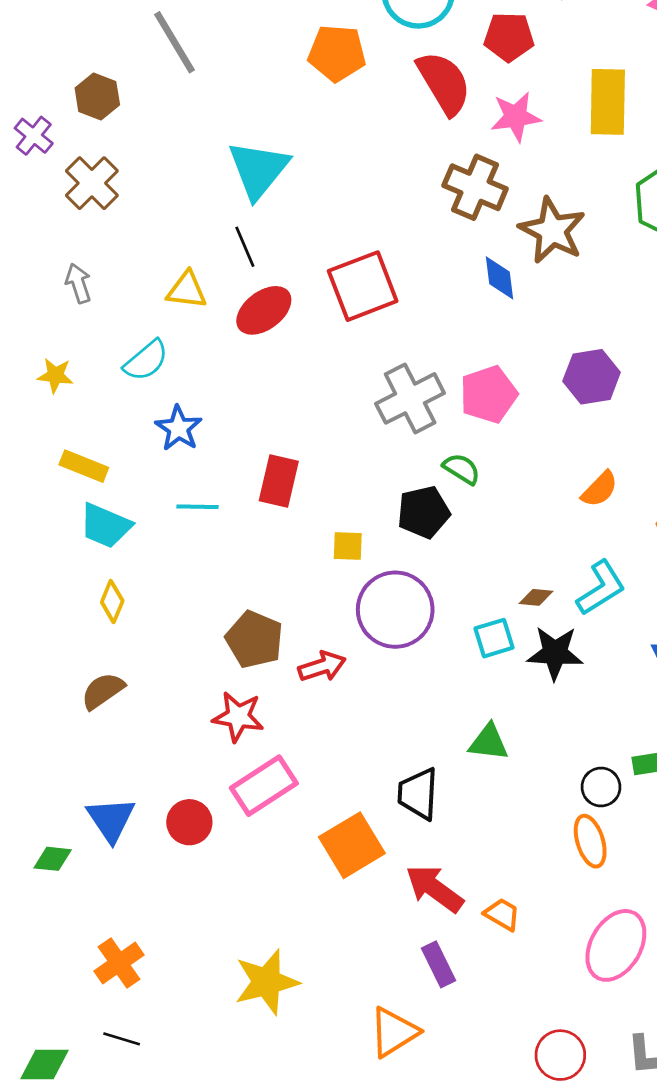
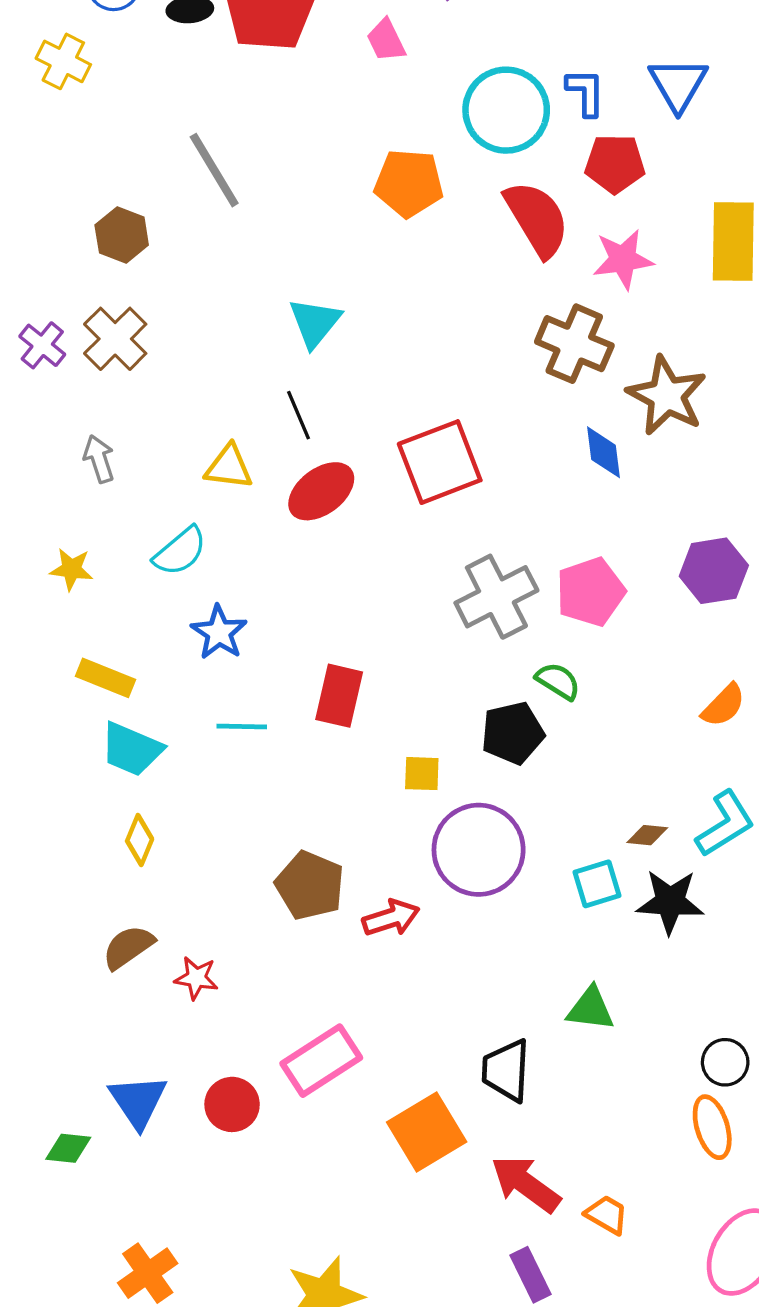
purple cross: (34, 136) -> (42, 345), moved
cyan triangle: (258, 170) -> (315, 323), size x0.7
red star: (238, 717) -> (196, 978), moved, size x0.7

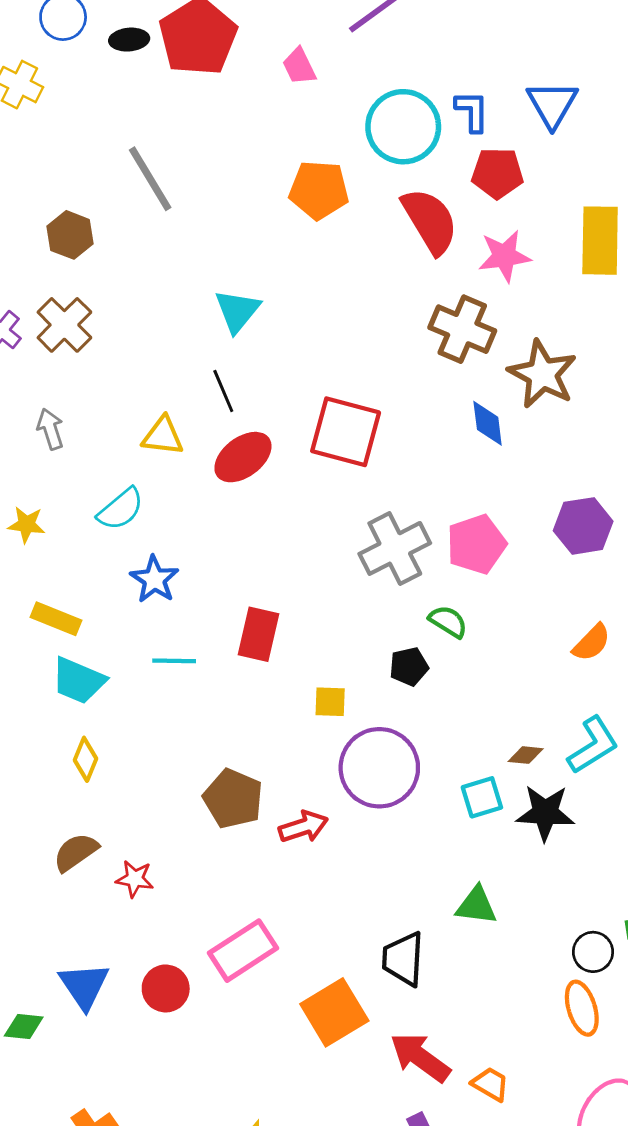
red square: (440, 462) -> (346, 432), turned 36
black pentagon: (513, 733) -> (409, 667), size x0.7

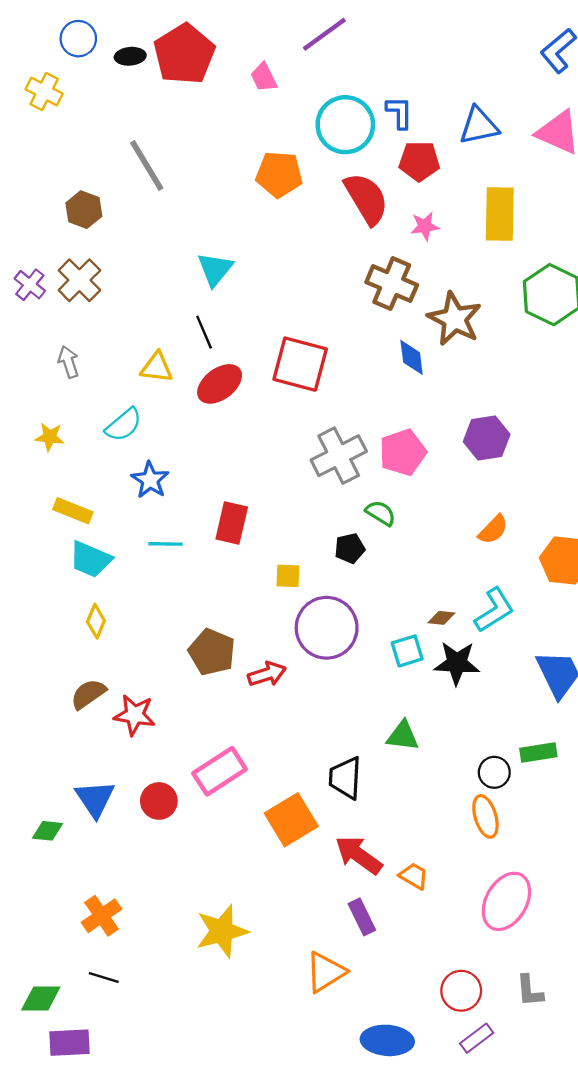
blue triangle: (552, 104) -> (479, 126), moved, turned 48
pink star: (504, 256) -> (425, 226), size x0.7
red star: (135, 879) -> (135, 715), size x1.4

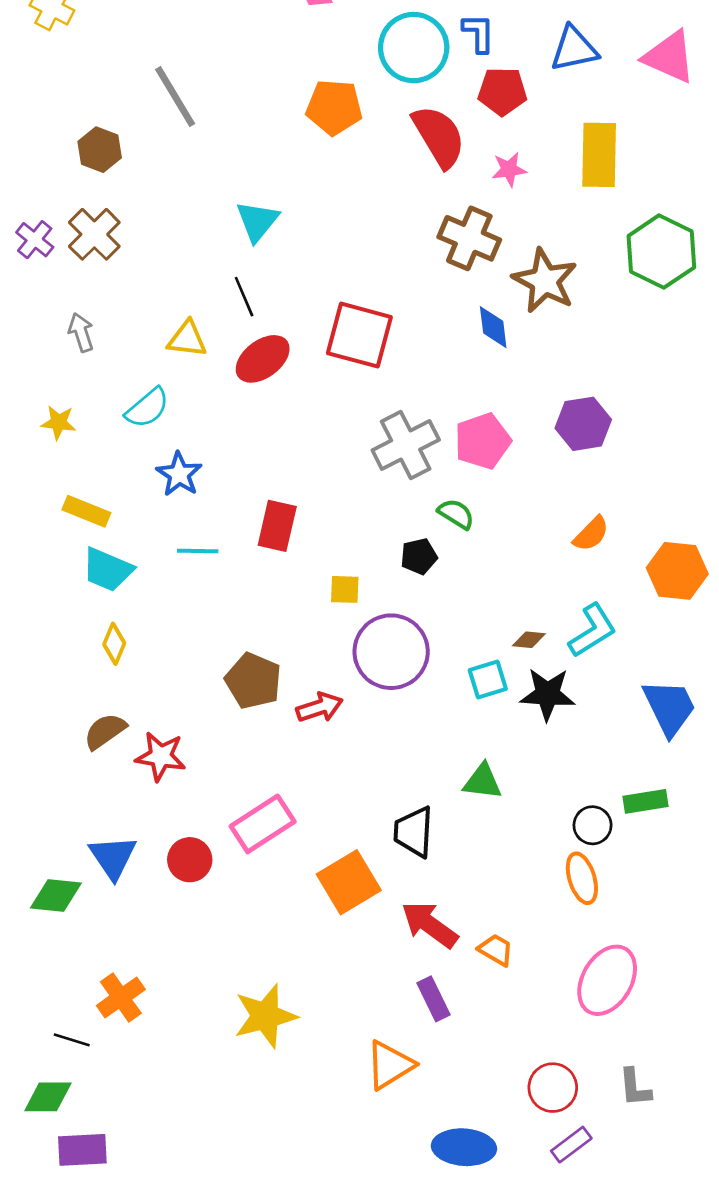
green diamond: (47, 831) -> (56, 895), size x1.4
black line: (104, 978) -> (72, 1040), moved

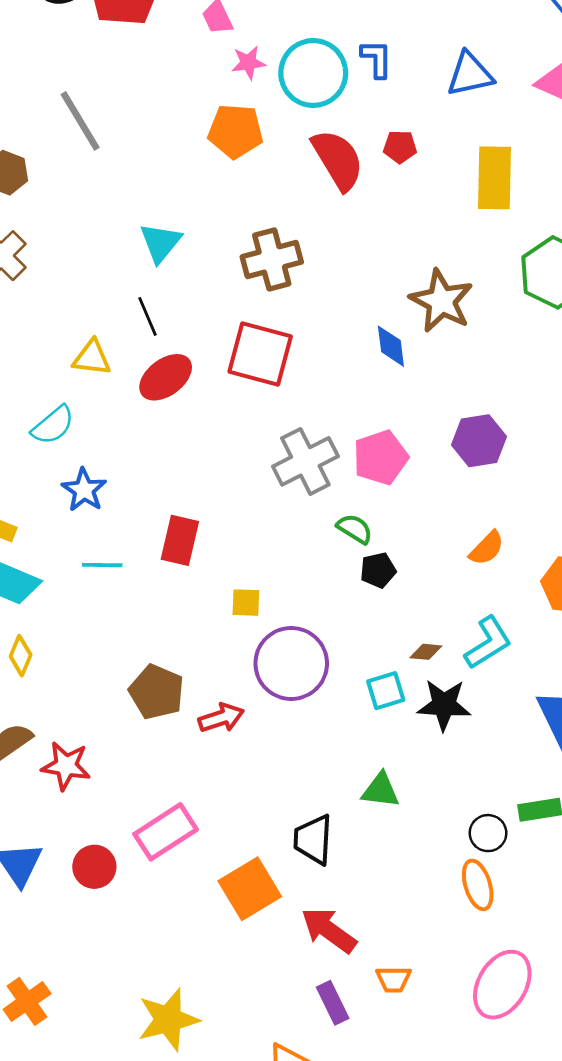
red pentagon: (502, 91) -> (400, 147), moved, size x0.7
pink star: (509, 169) -> (248, 63), moved
brown cross: (469, 238) -> (272, 259), moved, turned -38
black pentagon: (419, 556) -> (378, 570), moved
orange trapezoid: (496, 950) -> (394, 979), moved, turned 150

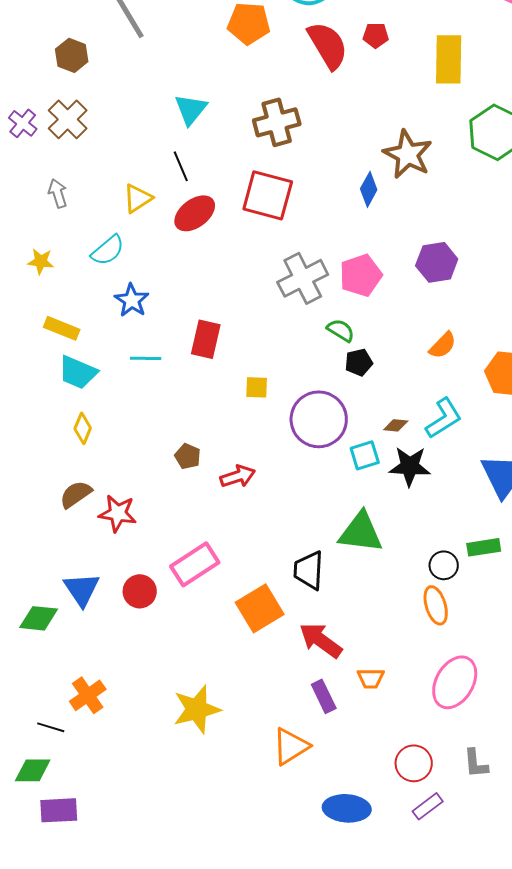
blue diamond: (391, 346) -> (369, 189), turned 36
yellow triangle: (92, 358) -> (138, 198), turned -40
purple circle: (291, 663) -> (319, 419), moved
brown pentagon: (157, 692) -> (188, 456), size x0.6
green triangle: (381, 790) -> (361, 532), size x1.5

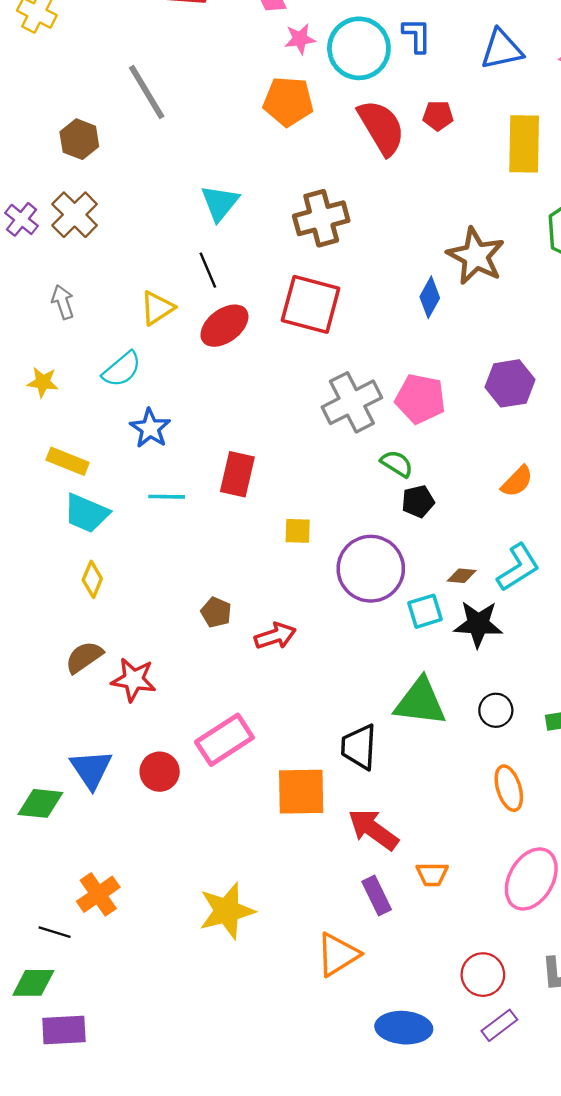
pink pentagon: (361, 275) -> (420, 399), turned 30
black circle: (444, 565) -> (496, 710), moved
orange square: (260, 608) -> (301, 792), turned 30

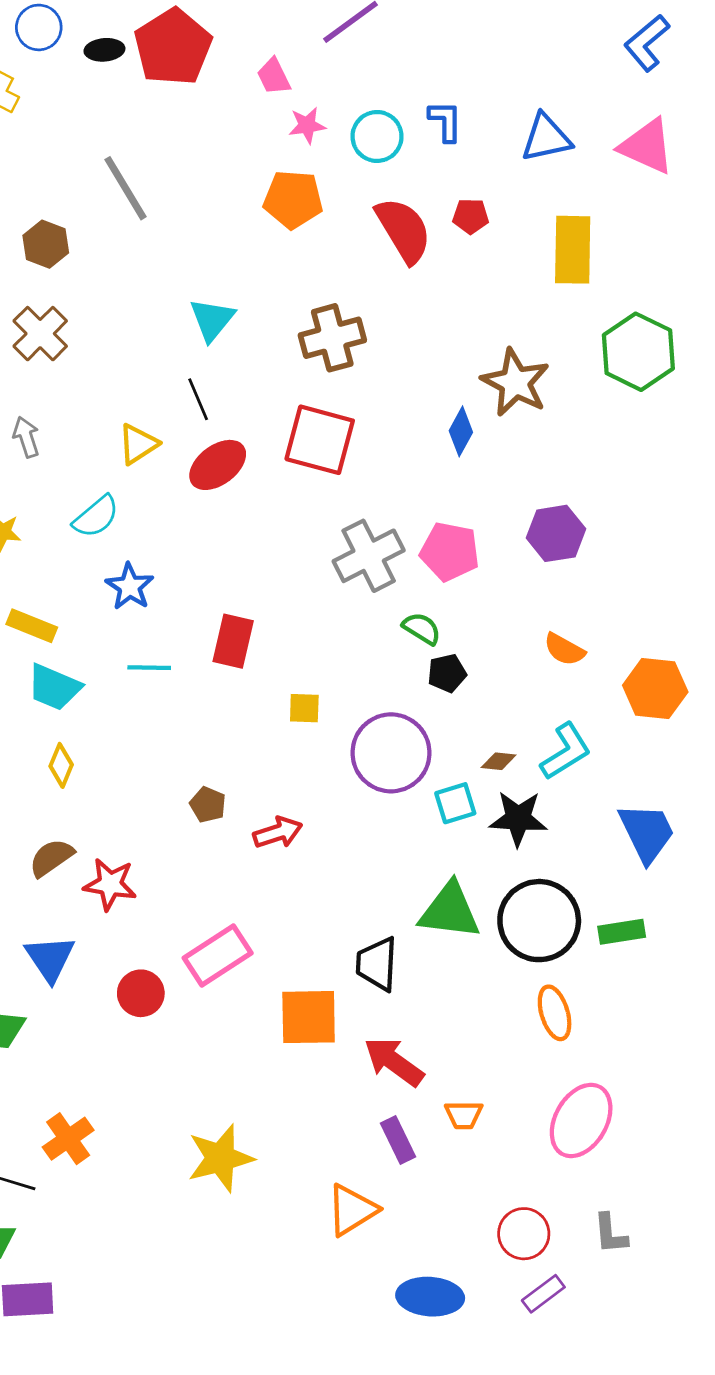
cyan circle: (359, 48) -> (377, 136), size x0.7
orange semicircle: (517, 481) -> (564, 649), turned 75
black circle: (496, 710) -> (539, 921), size x2.0
blue triangle: (91, 769) -> (50, 958), moved

